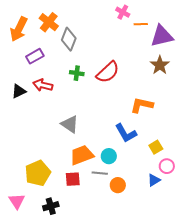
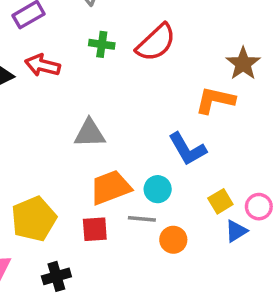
brown star: (160, 65) -> (243, 64), moved
gray triangle: (70, 124) -> (90, 133), turned -36
yellow square: (156, 147) -> (220, 201), moved

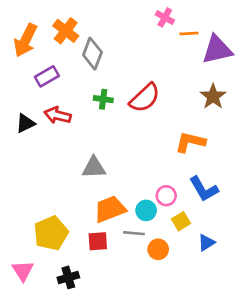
brown star: (243, 64) -> (213, 97), moved
blue L-shape: (187, 149) -> (204, 189), moved
yellow square: (220, 201) -> (181, 221), moved
pink circle: (259, 207) -> (166, 196), moved

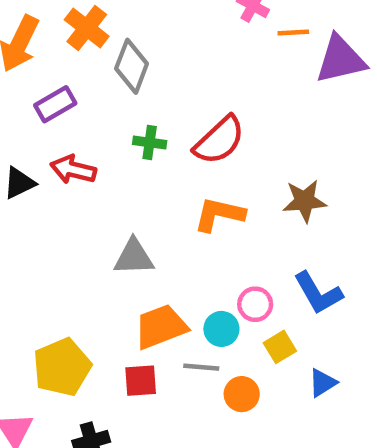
brown star: (213, 97) -> (305, 201), moved, turned 30
orange L-shape: (190, 142) -> (219, 214), moved

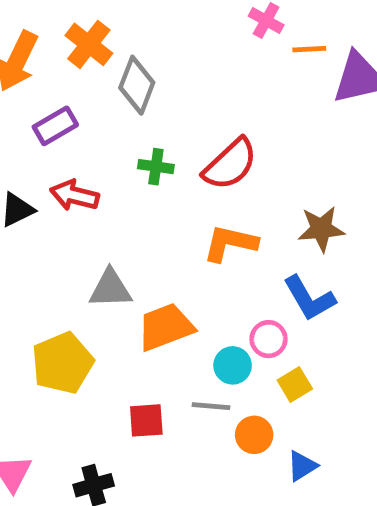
gray triangle: (134, 257) -> (110, 289), moved
blue L-shape: (318, 293) -> (309, 298), moved
orange trapezoid: (161, 327) -> (166, 327), moved
yellow pentagon: (62, 367) -> (63, 363), moved
blue triangle: (323, 383) -> (302, 466), moved

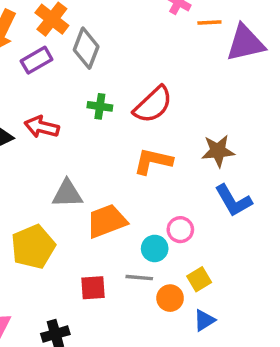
purple rectangle: (55, 126) -> (37, 60), moved
blue L-shape: (309, 298) -> (233, 201), moved
yellow square: (295, 385) -> (199, 279), moved

